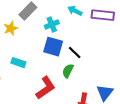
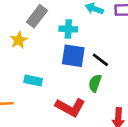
cyan cross: (52, 25) -> (68, 29), turned 32
red L-shape: (46, 88) -> (70, 107), turned 70

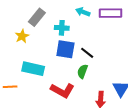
cyan rectangle: (33, 81) -> (33, 69), size x1.5

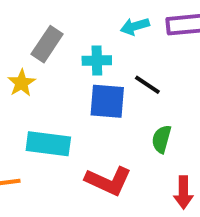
cyan arrow: (83, 12) -> (135, 26), turned -32
black line: (87, 53) -> (147, 85), moved
green semicircle: (82, 71) -> (161, 139), moved

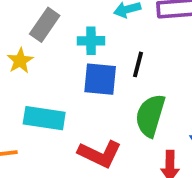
black line: (147, 85) -> (138, 64), turned 70
green semicircle: (161, 139) -> (150, 116), size x1.6

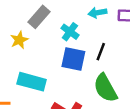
cyan cross: (91, 41) -> (70, 32), turned 30
green semicircle: (150, 116) -> (105, 88), turned -52

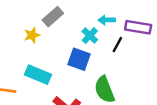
cyan cross: (70, 32) -> (90, 36), moved
black line: (101, 52) -> (117, 45), moved

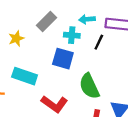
gray rectangle: (53, 17) -> (46, 22), moved
cyan cross: (90, 36) -> (72, 35), turned -35

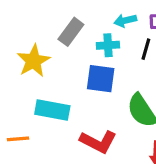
yellow star: (16, 38) -> (33, 61), size x1.5

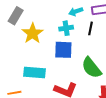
gray rectangle: (71, 32) -> (16, 16), moved
yellow star: (33, 61) -> (33, 33), moved

